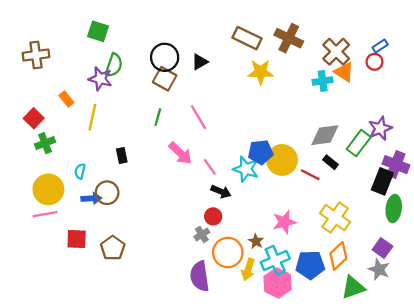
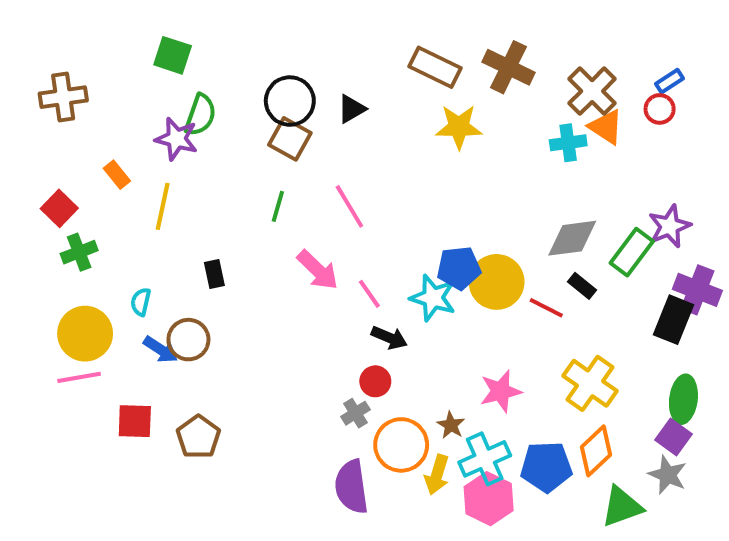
blue arrow: (91, 198) -> (161, 350), turned 36
green ellipse: (394, 209) -> (683, 399), moved

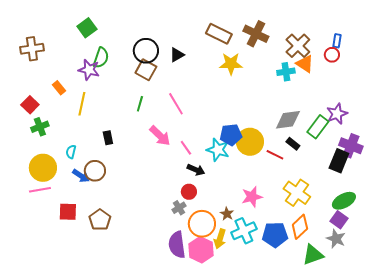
green square: (173, 55) -> (87, 28), turned 36
blue rectangle: (670, 81) -> (337, 41), turned -48
green ellipse: (683, 399) -> (344, 201), turned 55
pink hexagon: (489, 499) -> (201, 250), moved

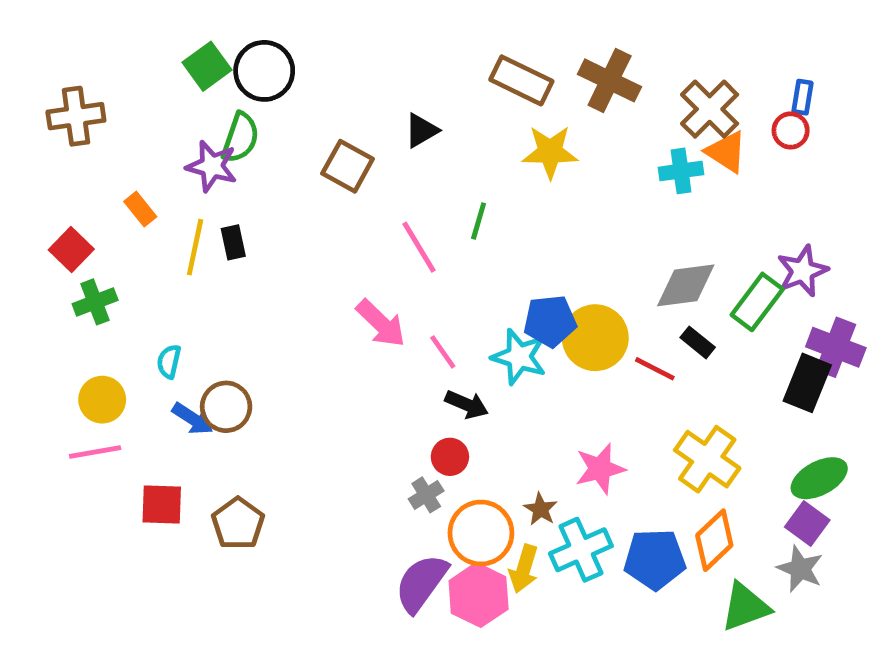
black circle: (146, 51) -> (264, 71), moved
green line: (140, 104) -> (479, 221), moved
black rectangle: (108, 138) -> (233, 242), moved
yellow circle: (43, 168) -> (102, 400), size x0.7
purple semicircle: (177, 245) -> (421, 583), turned 44

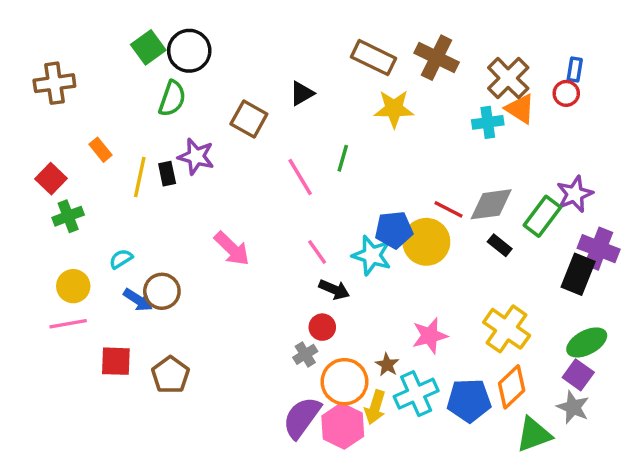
purple star: (212, 166) -> (196, 157), moved
pink arrow: (381, 323) -> (232, 249), moved
cyan semicircle: (169, 362) -> (121, 259), turned 45
red line: (655, 369) -> (449, 209), moved

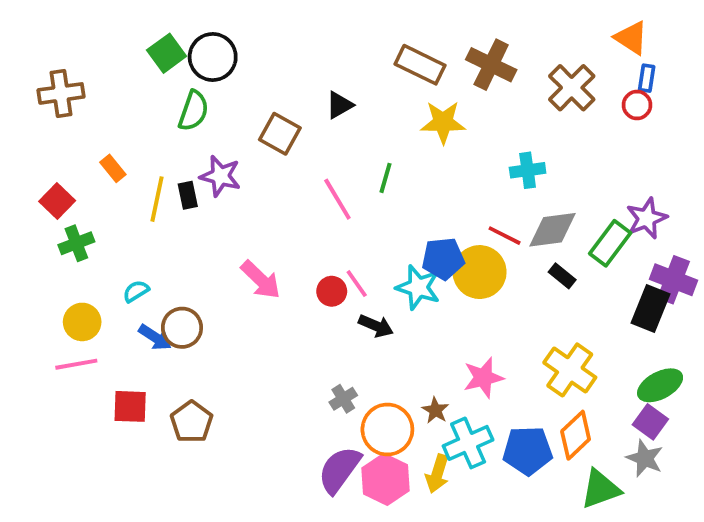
orange triangle: (520, 109) -> (631, 38), moved
cyan cross: (488, 122) -> (528, 170), moved
red circle: (322, 327) -> (332, 291), moved
yellow arrow: (375, 407) -> (437, 474), moved

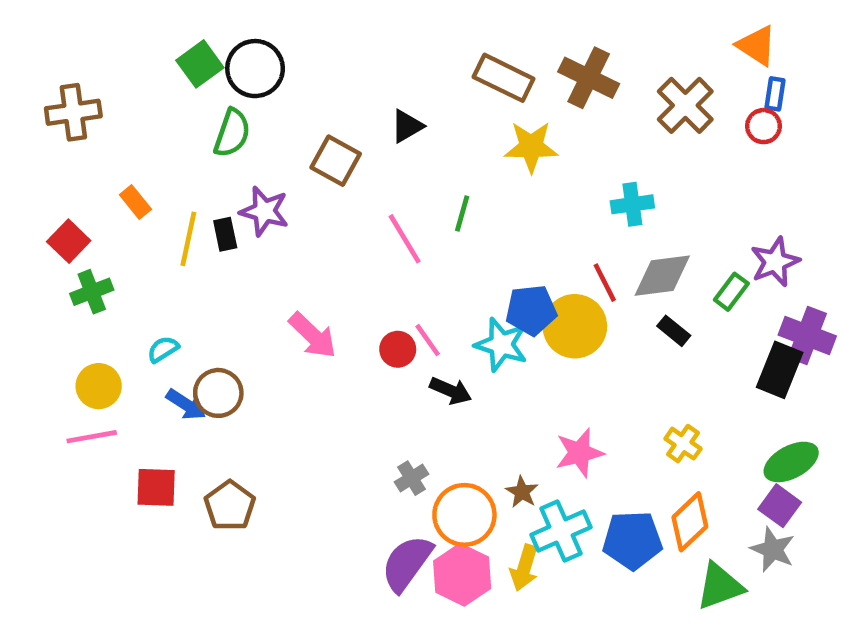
red line: (505, 236) -> (605, 283), turned 36
green rectangle: (610, 243) -> (731, 292), size x0.7
yellow cross: (570, 370) -> (683, 444), size x0.6

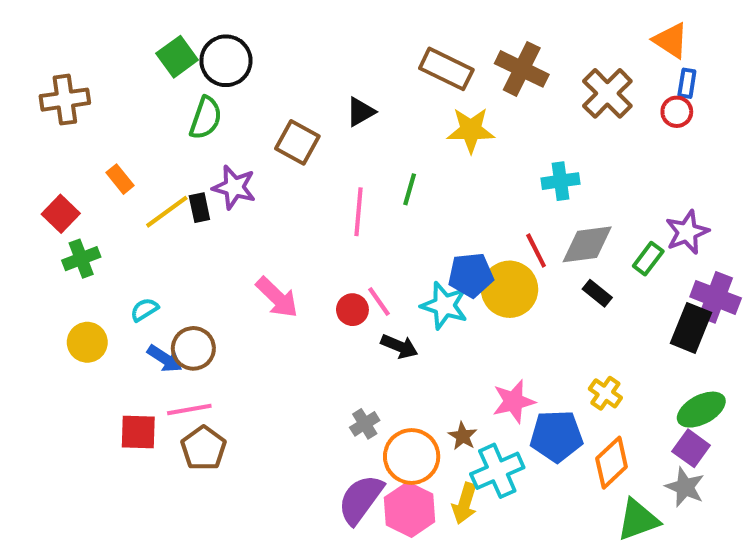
yellow line: (188, 239) -> (167, 212), turned 42
pink line: (405, 239) -> (359, 212), turned 36
pink line: (92, 437) -> (189, 410), moved
blue pentagon: (632, 540) -> (556, 436), moved

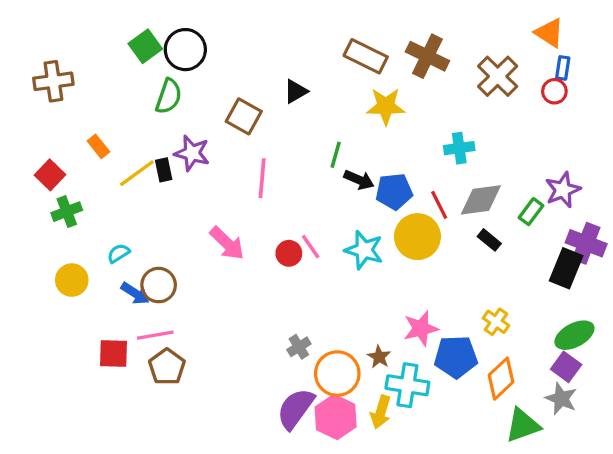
pink line: (359, 212) -> (262, 178), moved
blue pentagon: (471, 275) -> (394, 192), moved
black arrow: (399, 346) -> (359, 180), moved
cyan cross: (497, 471) -> (407, 385), turned 33

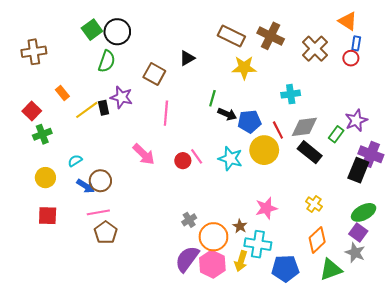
black rectangle: (489, 240) -> (310, 152), size x1.6
red square: (114, 354) -> (48, 216), moved
blue pentagon: (456, 357) -> (285, 268), moved

